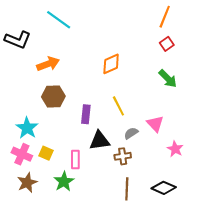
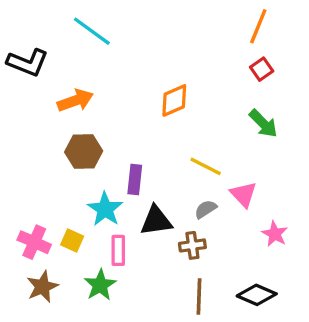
yellow line: (118, 106) -> (206, 166), moved, turned -36
cyan star: (27, 128) -> (105, 209), moved

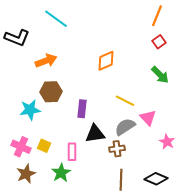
cyan star: (105, 209) -> (30, 110), moved, turned 30
gray semicircle: (206, 209) -> (125, 127), size x1.5

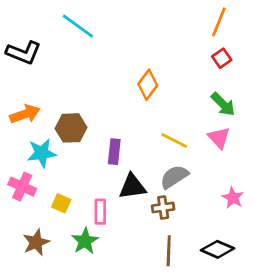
orange arrow: (46, 61) -> (25, 114), moved
orange diamond: (106, 61) -> (148, 85), turned -30
pink triangle: (148, 118) -> (219, 138), moved
pink cross: (21, 147) -> (22, 187), moved

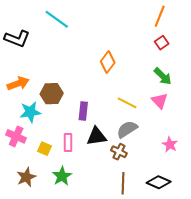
brown cross: (163, 208) -> (119, 152), turned 35
pink rectangle: (100, 212) -> (68, 143), moved

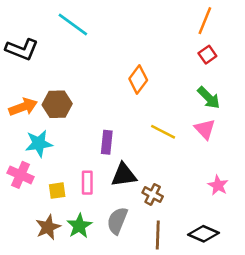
brown hexagon: (52, 94) -> (57, 104), moved
gray semicircle: (127, 129) -> (117, 221), moved, turned -35
yellow square: (45, 149) -> (57, 191), turned -32
brown star: (26, 177) -> (48, 227), moved

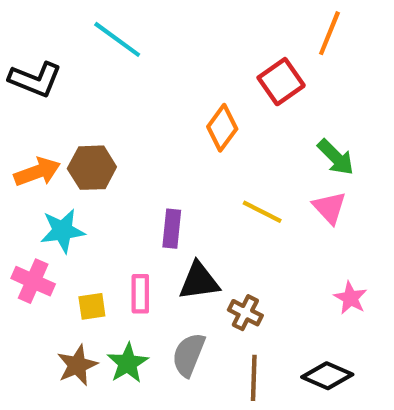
red square: (207, 55) -> (281, 82), moved, size x1.5

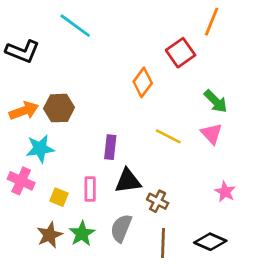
yellow square: (92, 306) -> (59, 197), turned 30

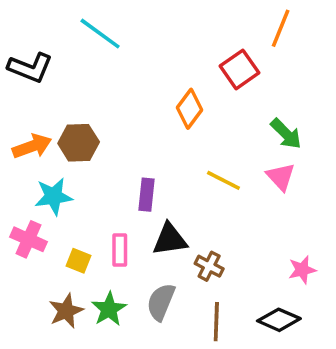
pink star: (225, 192) -> (302, 270), moved, turned 30

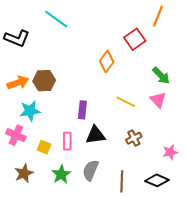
brown cross: (209, 266) -> (134, 138), moved, turned 35
brown star: (66, 311) -> (24, 173), moved

